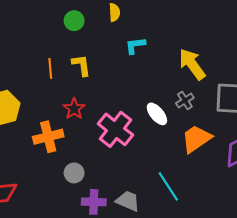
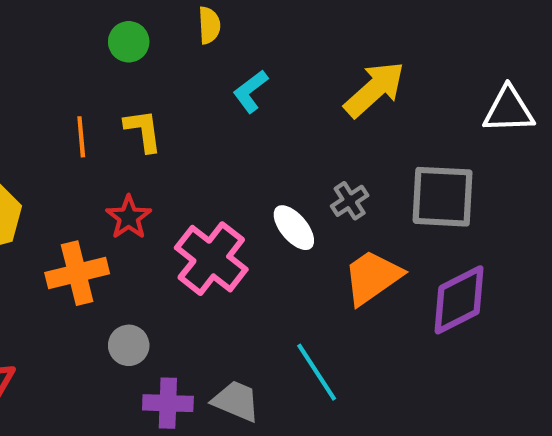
cyan L-shape: (135, 46) -> (251, 91), turned -30
yellow arrow: (192, 64) -> (374, 89), moved, turned 84

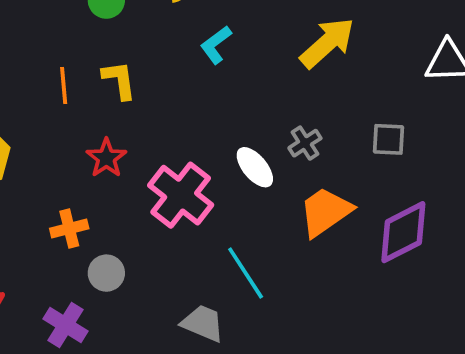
gray square: (443, 197) -> (389, 139), size x0.6
orange cross: (77, 273) -> (69, 228), moved, size x0.7
cyan line: (317, 372) -> (246, 273), moved
purple cross: (168, 403) -> (65, 325), moved, turned 30

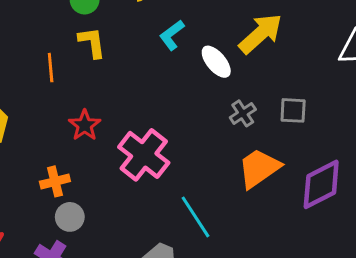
yellow L-shape: (119, 80) -> (92, 42), moved
gray square: (389, 139) -> (293, 110), moved
white ellipse: (255, 167) -> (216, 62), moved
gray circle: (106, 273) -> (70, 217), moved

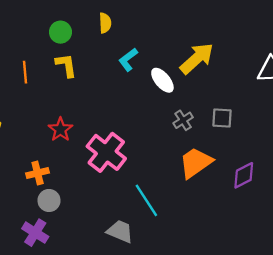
orange line: (51, 68) -> (25, 72), moved
purple diamond: (321, 184) -> (244, 175), size x0.7

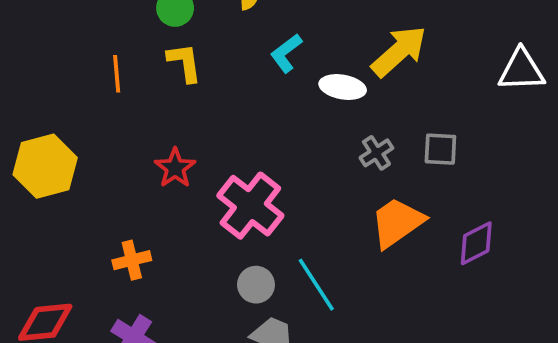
white ellipse: (162, 80) -> (343, 87), turned -40
orange cross: (38, 173) -> (132, 260), moved
gray circle: (49, 200) -> (256, 285), moved

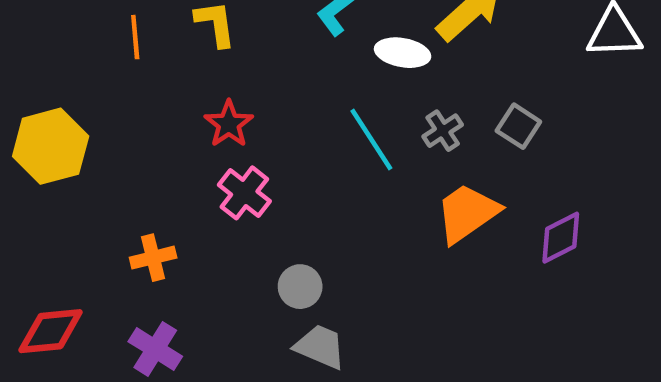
gray square: (440, 149) -> (518, 126), turned 30
red star: (175, 168) -> (229, 124), moved
pink cross: (250, 206) -> (244, 193), moved, size x0.7
cyan line: (316, 285) -> (371, 140), moved

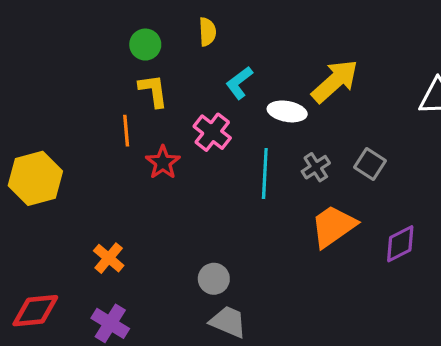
orange line: (135, 37) -> (126, 131), moved
cyan line: (371, 140) -> (265, 174), turned 36
pink cross: (244, 193) -> (212, 132), moved
orange cross: (153, 258) -> (109, 258), turned -36

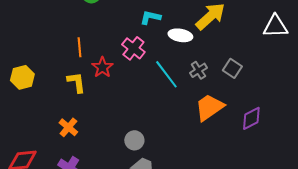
cyan L-shape: (239, 83) -> (150, 17), turned 50
yellow L-shape: (153, 91) -> (76, 82), moved
cyan line: (265, 174) -> (166, 74), turned -40
yellow hexagon: (35, 178) -> (22, 77), size x0.7

